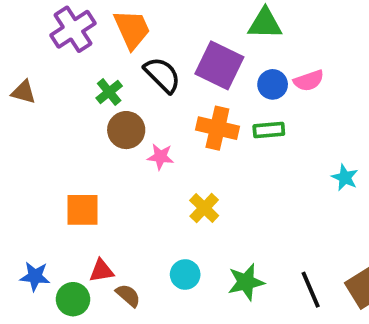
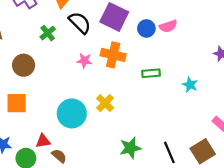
brown circle: (126, 130) -> (24, 65), moved
green rectangle: (269, 130) -> (151, 73), moved
pink star: (160, 157) -> (84, 61), moved
orange square: (82, 210) -> (17, 103), moved
cyan circle: (185, 275) -> (72, 113), moved, size x1.6

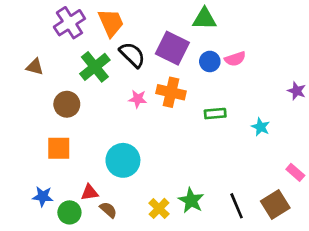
green cross: (48, 33) -> (95, 67), size x1.6
yellow cross: (105, 103) -> (159, 208), moved
green star: (130, 148) -> (191, 200), turned -30

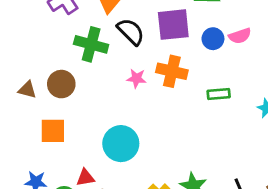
purple square: (172, 48) -> (173, 25), turned -32
brown triangle: (35, 67) -> (27, 90), moved
green cross: (95, 67) -> (91, 44), turned -36

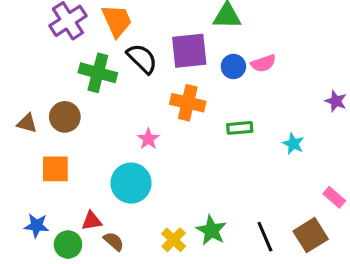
pink star: (136, 78) -> (148, 139), moved, turned 30

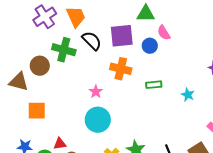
pink semicircle: (263, 63) -> (164, 33), moved, turned 77
brown circle: (65, 117) -> (40, 66), moved
brown triangle: (27, 123) -> (19, 82), size x1.5
cyan circle: (131, 183) -> (98, 120), moved

